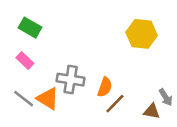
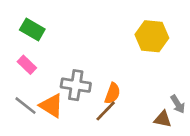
brown line: (115, 104) -> (106, 111), moved

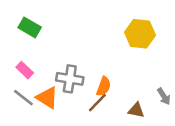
pink rectangle: (27, 65) -> (25, 70), moved
brown triangle: (163, 119) -> (136, 110), moved

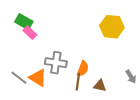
pink rectangle: (25, 70) -> (30, 33), moved
brown line: (97, 103) -> (78, 82), turned -36
brown triangle: (136, 110) -> (100, 86), moved

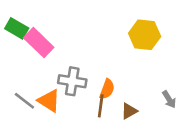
green rectangle: (24, 22) -> (17, 28), moved
pink rectangle: (30, 33) -> (39, 43), size x1.6
brown triangle: (100, 86) -> (129, 111), turned -40

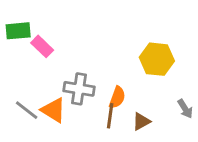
green rectangle: (17, 28) -> (18, 31), turned -35
yellow hexagon: (145, 35) -> (157, 59), moved
pink rectangle: (39, 43) -> (42, 46), size x0.7

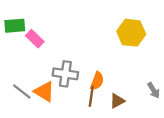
yellow hexagon: (157, 59) -> (131, 33), moved

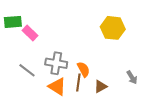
orange semicircle: (97, 81) -> (83, 69), turned -49
gray line: (22, 92) -> (27, 70), moved
orange triangle: (44, 92) -> (57, 86), moved

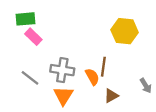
green rectangle: (13, 22) -> (26, 19), moved
brown line: (78, 82) -> (103, 67), moved
orange triangle: (57, 86) -> (63, 96), turned 30

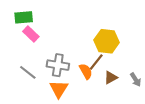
yellow hexagon: (125, 31) -> (107, 41), moved
brown line: (103, 67) -> (96, 62), turned 30
brown triangle: (111, 96) -> (111, 78), moved

